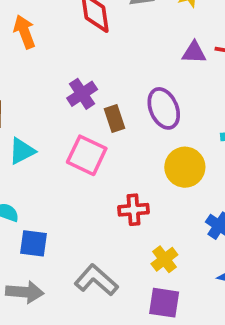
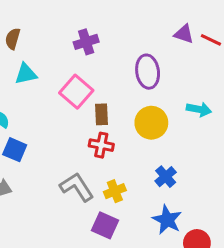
brown rectangle: (114, 119) -> (101, 114), moved
gray L-shape: (96, 280) -> (77, 187), moved

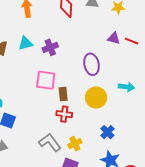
cyan triangle: (26, 74) -> (25, 43), moved
pink square: (76, 92) -> (46, 80), turned -30

